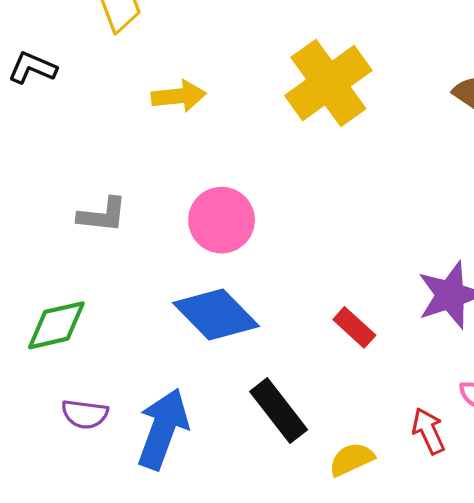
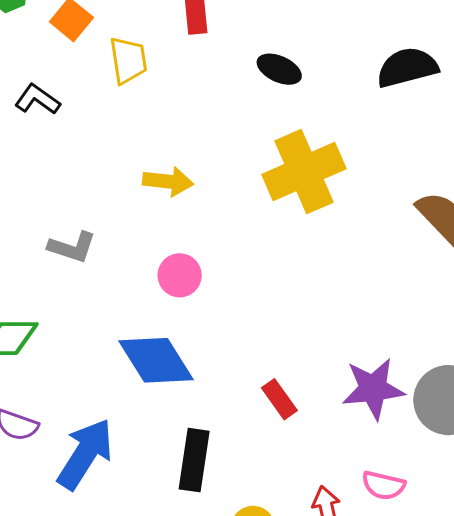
yellow arrow: (179, 96) -> (168, 181), moved
pink circle: (222, 220) -> (180, 275), size x0.7
black rectangle: (279, 411) -> (194, 460), turned 34

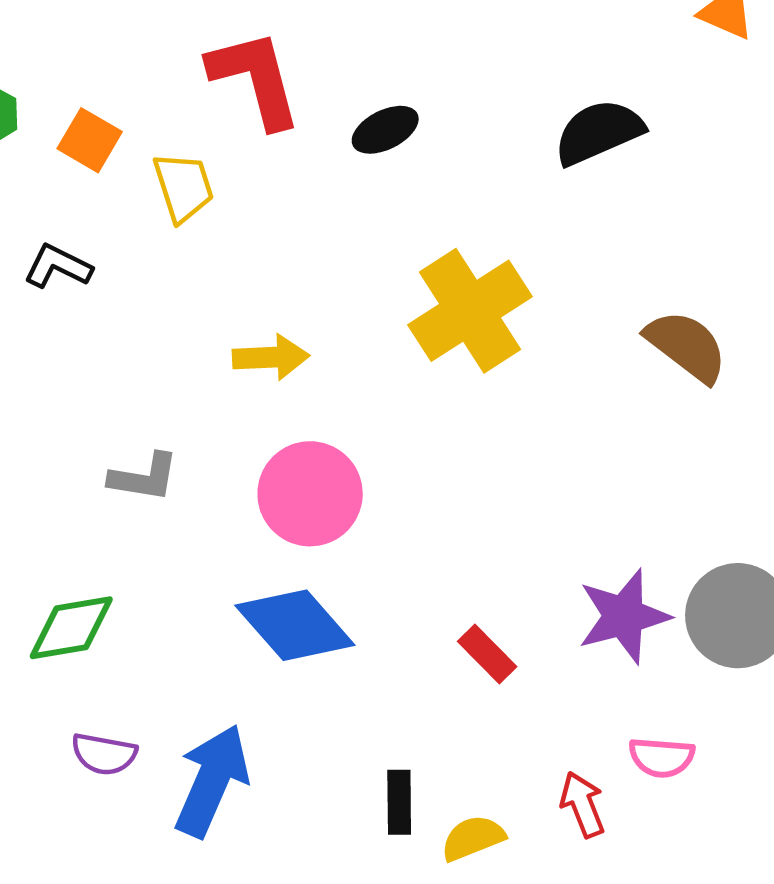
black ellipse: (279, 69) -> (385, 130), moved, turned -42
pink circle: (180, 275) -> (310, 494), size x1.6
black rectangle: (194, 460) -> (399, 802), moved, size x0.7

